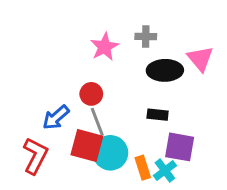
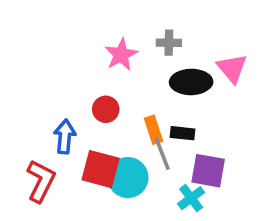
blue arrow: (56, 118) -> (65, 137), turned 136
gray line: (97, 122) -> (162, 154), moved
orange rectangle: (143, 168) -> (154, 130), moved

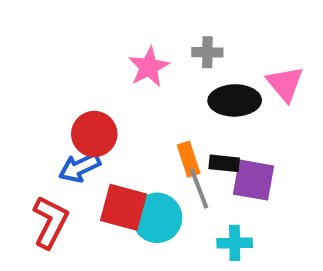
red circle: (106, 109) -> (94, 134), moved, size x1.4
blue arrow: (65, 137) -> (80, 168), turned -120
purple square: (208, 171) -> (253, 180), moved
cyan cross: (191, 198) -> (235, 243), turned 36

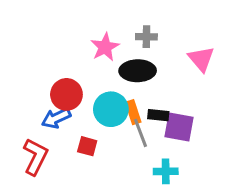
black ellipse: (235, 100) -> (138, 71), moved
red square: (124, 207) -> (87, 146), size x0.6
cyan circle: (157, 218) -> (111, 109), moved

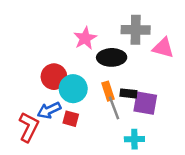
gray cross: (146, 37) -> (136, 30), moved, size x1.6
pink triangle: (201, 59) -> (163, 48), turned -35
cyan circle: (111, 109) -> (73, 89), moved
blue arrow: (56, 118) -> (49, 110), moved

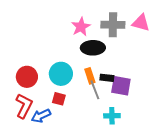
pink star: (85, 38) -> (81, 27), moved
pink triangle: (163, 48) -> (141, 23), moved
red circle: (54, 77) -> (27, 77), moved
blue arrow: (49, 110) -> (41, 116), moved

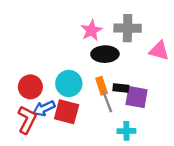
pink triangle: (141, 23) -> (159, 51), moved
red square: (59, 99) -> (67, 112), size x1.6
blue arrow: (41, 116) -> (44, 108), moved

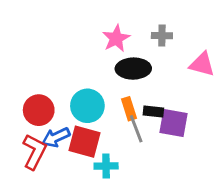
gray cross: (128, 28) -> (162, 36), size x0.6
cyan cross: (126, 131) -> (106, 166), moved

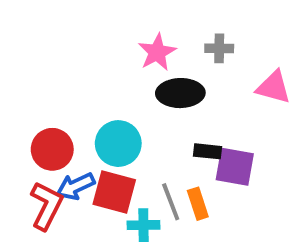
orange rectangle: (129, 109) -> (198, 204), moved
gray line: (136, 129) -> (171, 202), moved

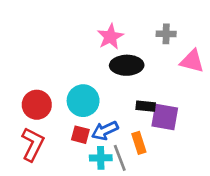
gray cross: (219, 48) -> (166, 34), moved
blue arrow: (76, 186) -> (105, 131), moved
red square: (114, 192) -> (80, 135), size x0.6
gray line: (171, 202) -> (120, 158), moved

